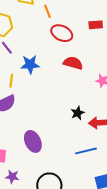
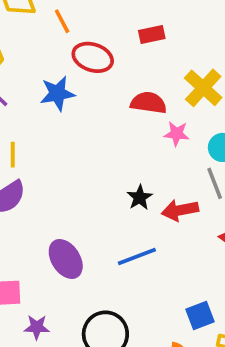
red semicircle: (73, 63) -> (148, 103), moved
blue star: (30, 64) -> (57, 93), moved
blue line: (86, 151) -> (137, 256), moved

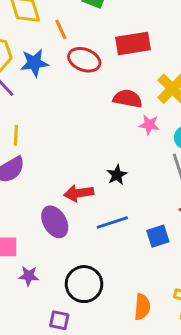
red rectangle: (152, 35) -> (133, 44), size x1.6
blue star: (57, 93) -> (34, 63), moved
red arrow: (180, 210) -> (79, 193), moved
blue square: (200, 315) -> (158, 236), moved

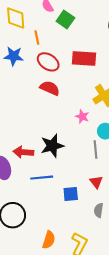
red semicircle: (128, 99) -> (50, 88), moved
black star: (117, 175) -> (52, 146), size x1.6

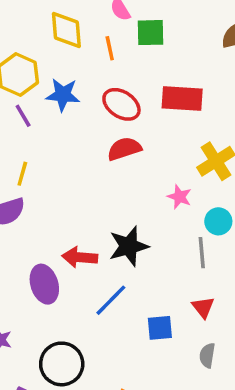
green square: (65, 20) -> (151, 33), turned -36
orange line: (37, 37) -> (110, 48), moved
red semicircle: (50, 88) -> (124, 149), turned -42
blue line: (42, 178) -> (111, 300), turned -40

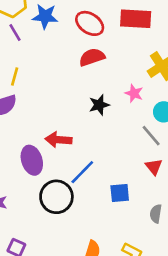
black star: (129, 246) -> (99, 105), moved, size x0.7
gray line: (202, 253) -> (151, 136), turned -35
red triangle: (203, 307) -> (154, 167), moved
black circle: (62, 364) -> (56, 197), moved

